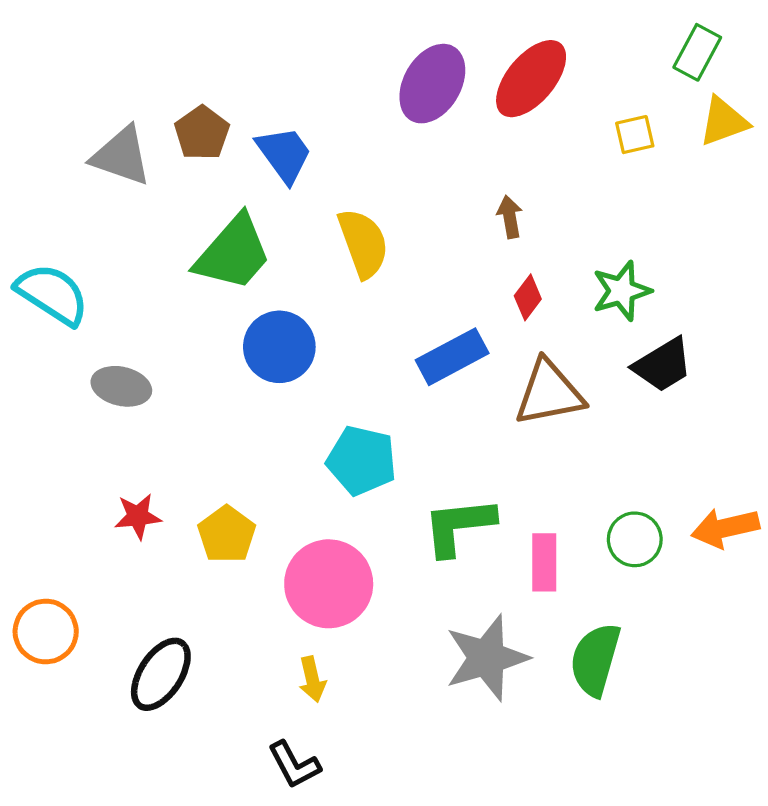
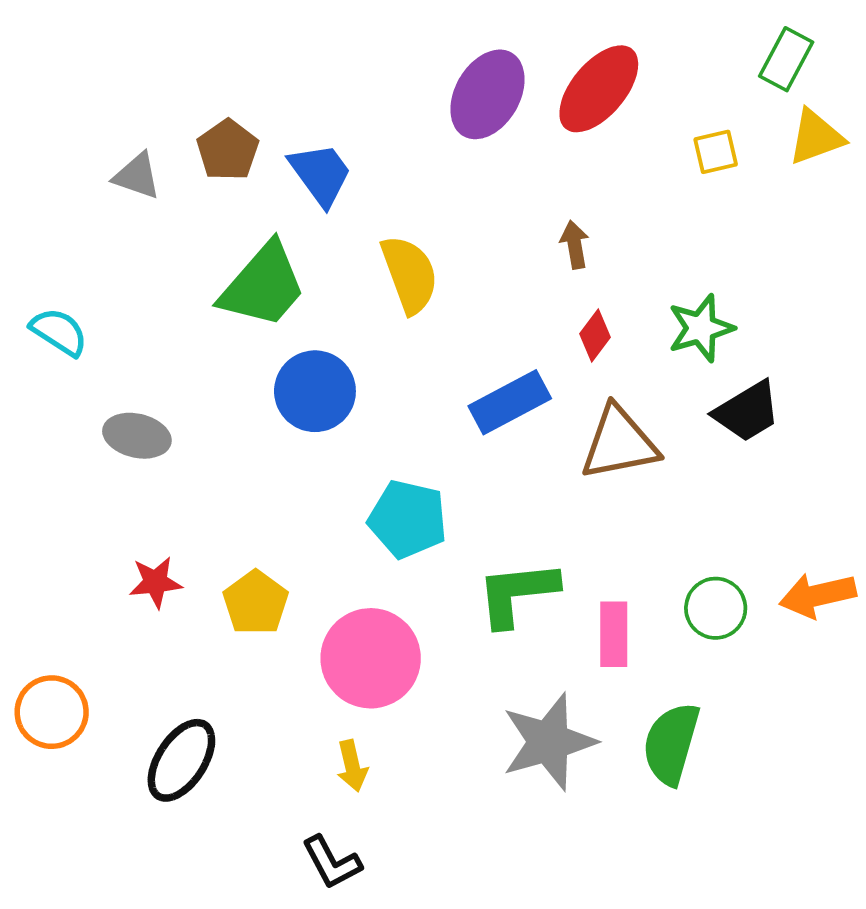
gray triangle: (121, 156) -> (137, 176), size x0.7
cyan semicircle: (52, 294) -> (59, 332), size x0.7

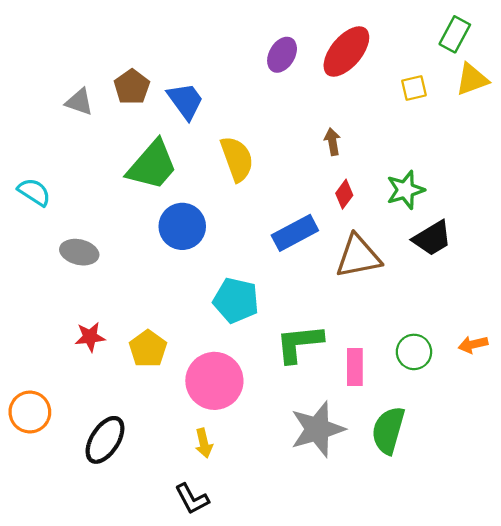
purple ellipse: (487, 94) -> (282, 55), size x0.7
orange arrow: (818, 595) -> (473, 344), size x0.7

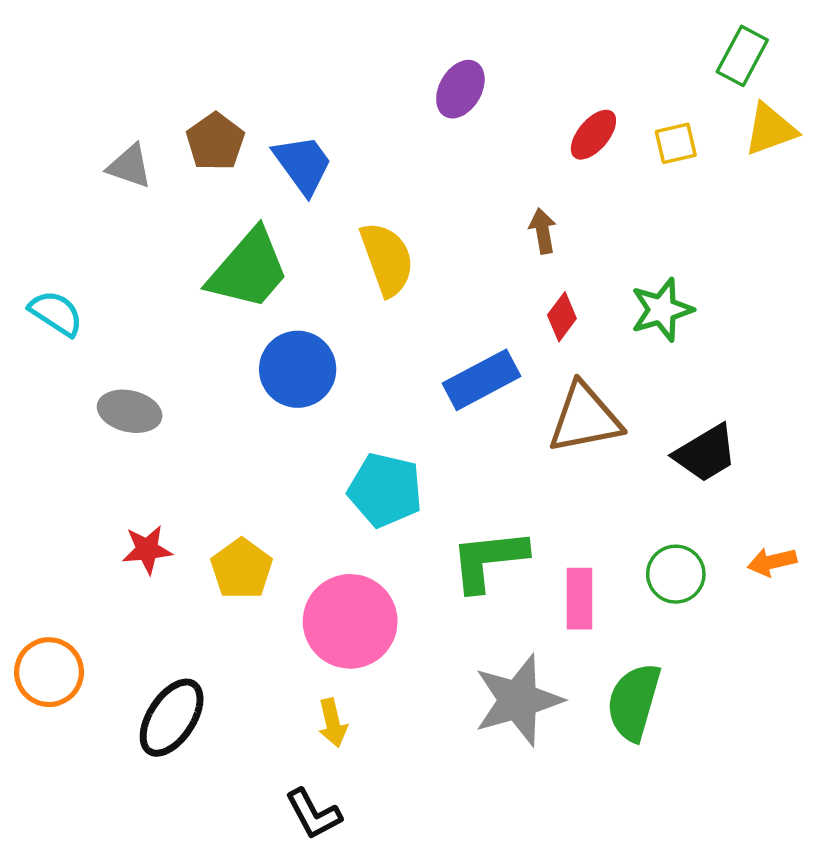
red ellipse: (346, 51) -> (593, 135), moved, size x0.6
black trapezoid: (432, 238) -> (706, 453), moved

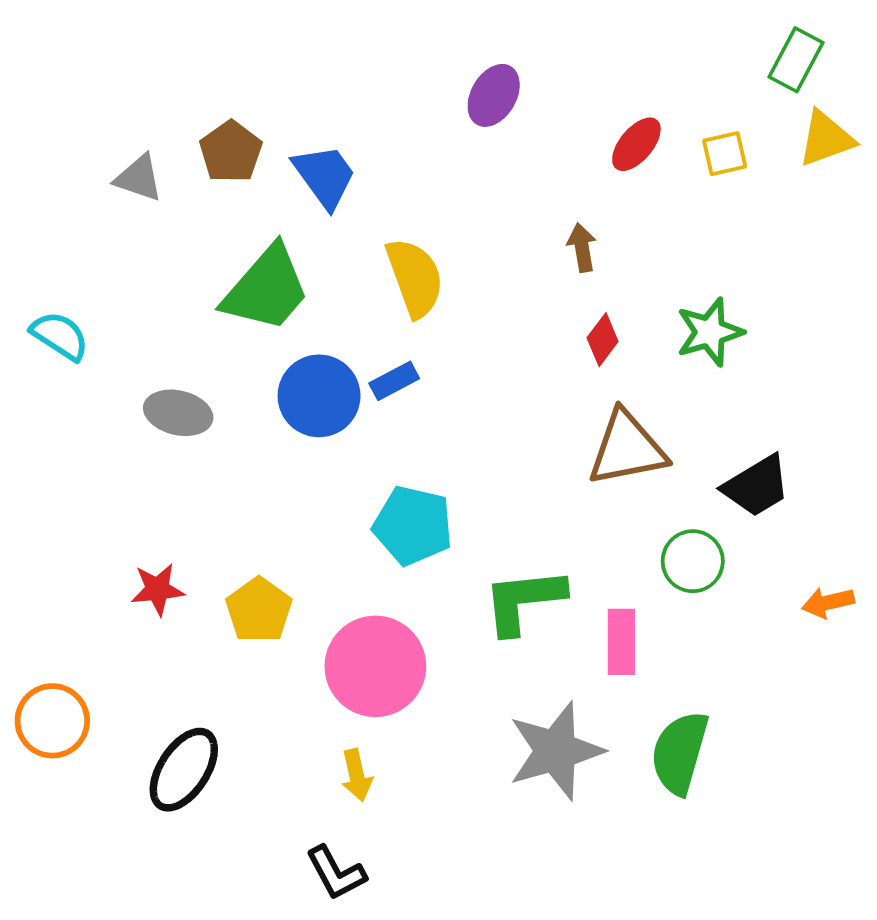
blue rectangle: (481, 380) -> (394, 381), moved, size x0.6
gray ellipse: (130, 411) -> (178, 413), moved
green circle: (676, 574) -> (693, 561), moved

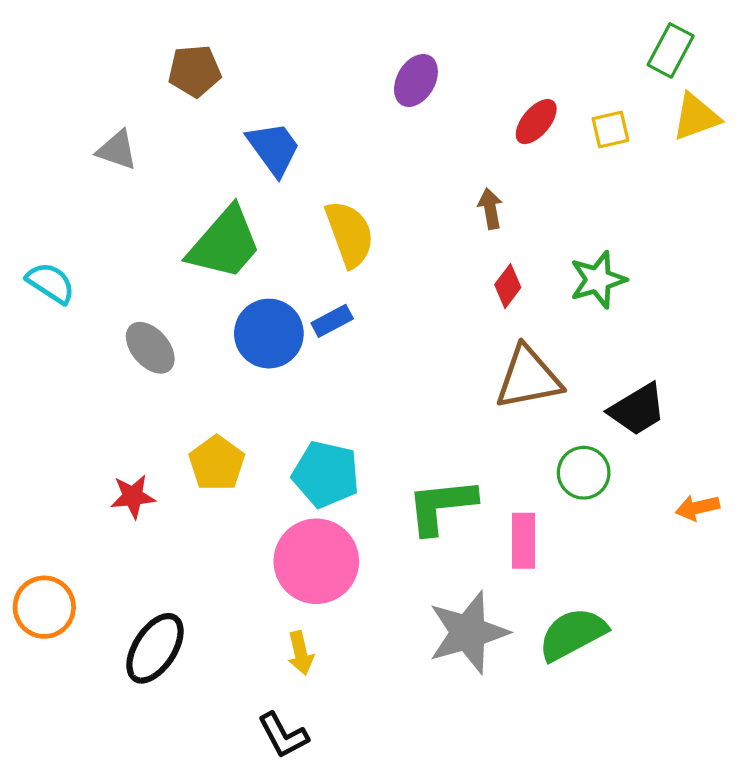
brown pentagon: (231, 152) -> (195, 71), moved, turned 30
gray ellipse: (178, 413) -> (150, 348), turned 36
cyan pentagon: (413, 525) -> (326, 474), moved
yellow pentagon: (259, 610) -> (217, 463), moved
green semicircle: (680, 753) -> (573, 634), turned 46

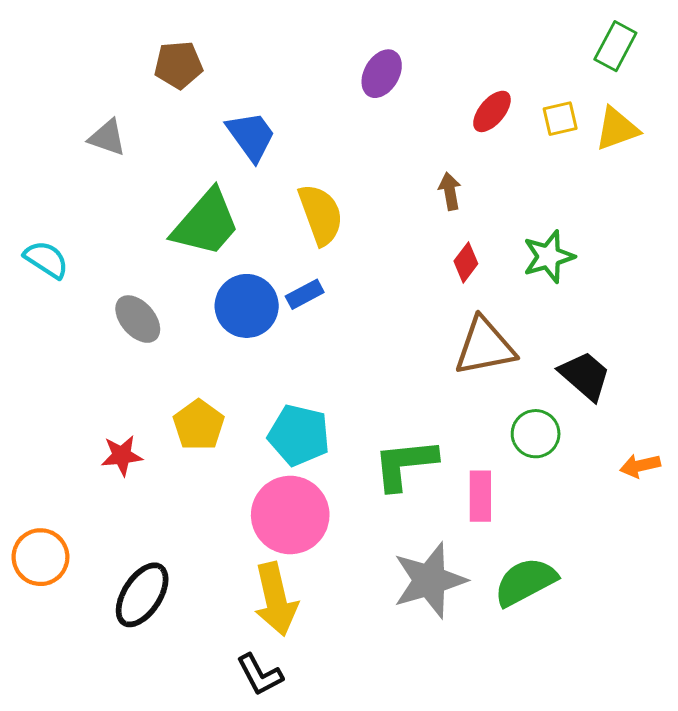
yellow triangle: (696, 117) -> (617, 129), moved
black trapezoid: (637, 409) -> (585, 376), turned -108
yellow arrow: (301, 653) -> (276, 599), size x1.8

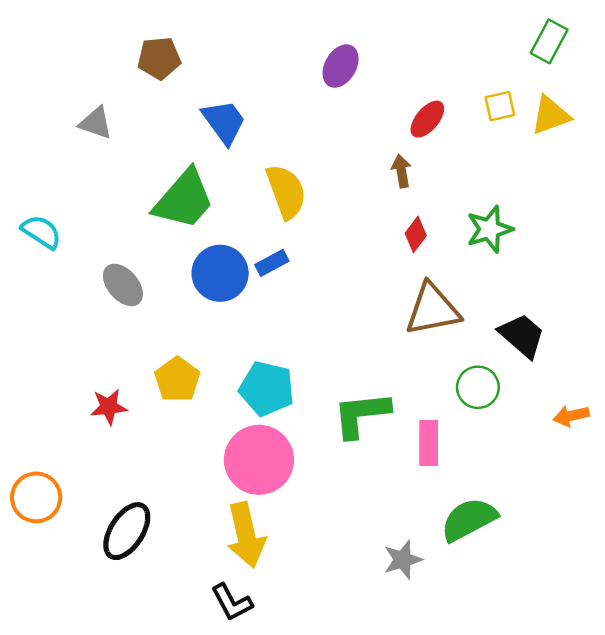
red ellipse: (492, 111) -> (427, 119), moved
gray star: (430, 580) -> (403, 560), moved, size x0.6

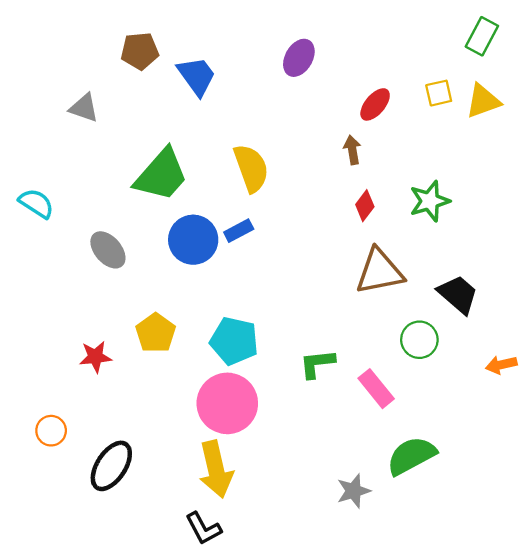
blue trapezoid: (224, 122) -> (197, 76), moved
green L-shape: (361, 414) -> (317, 364), size x0.7
pink rectangle: (429, 443) -> (376, 389), turned -39
orange circle: (36, 497) -> (51, 431), moved, size x0.7

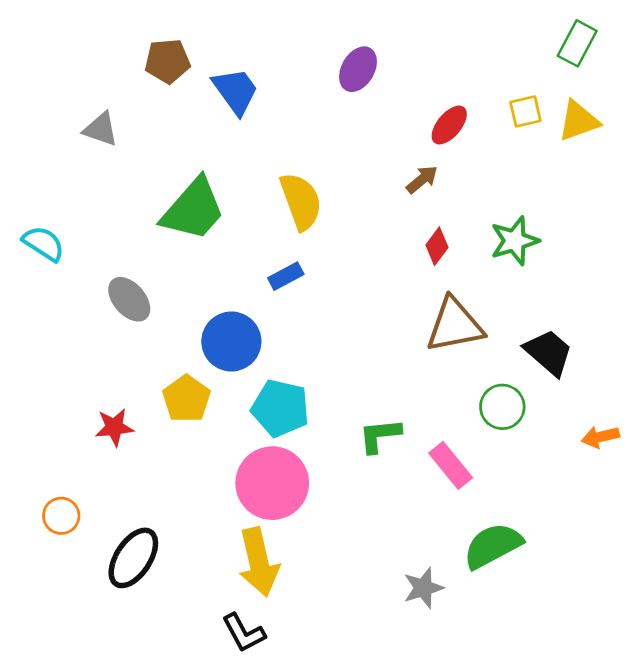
brown arrow: (352, 150) -> (422, 179), turned 60
blue circle: (193, 240) -> (231, 341), moved

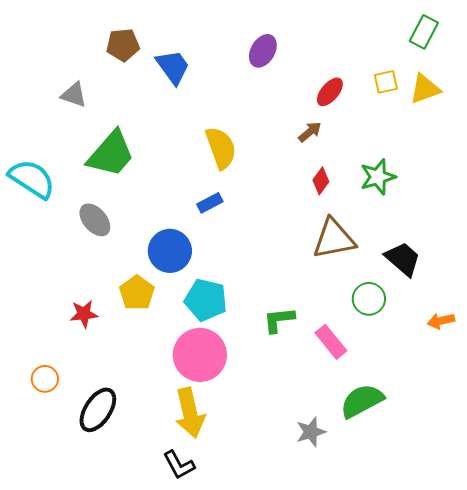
green trapezoid: (193, 209) -> (111, 154), moved
cyan semicircle: (43, 243) -> (32, 179), size x1.5

